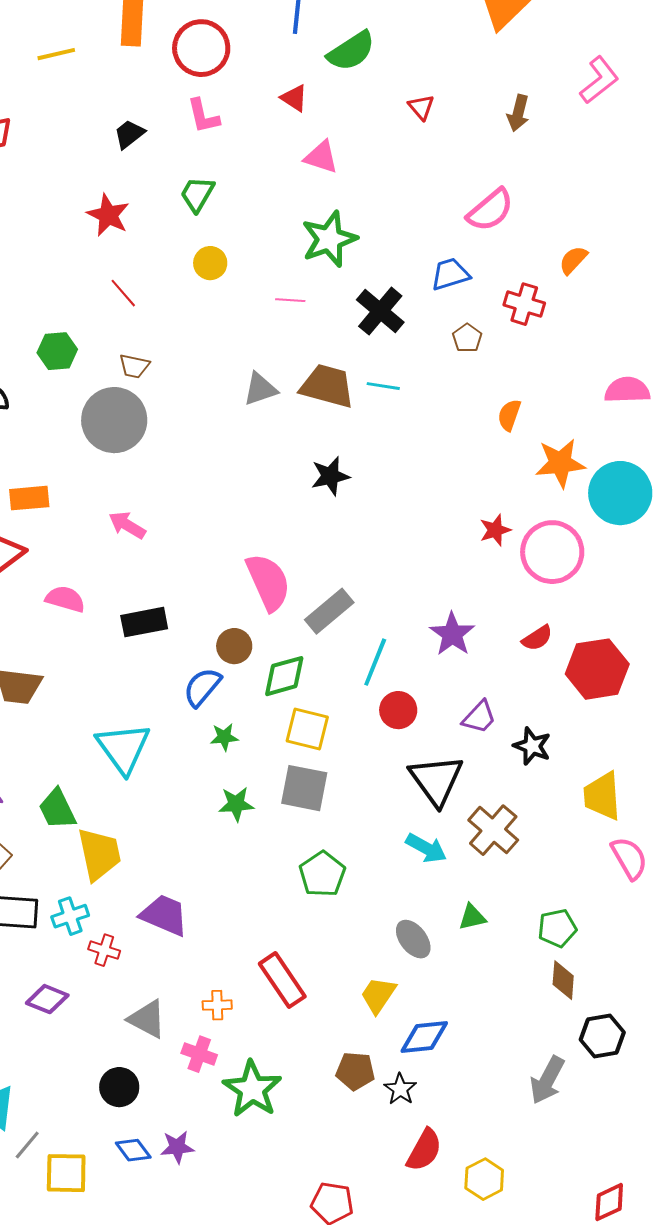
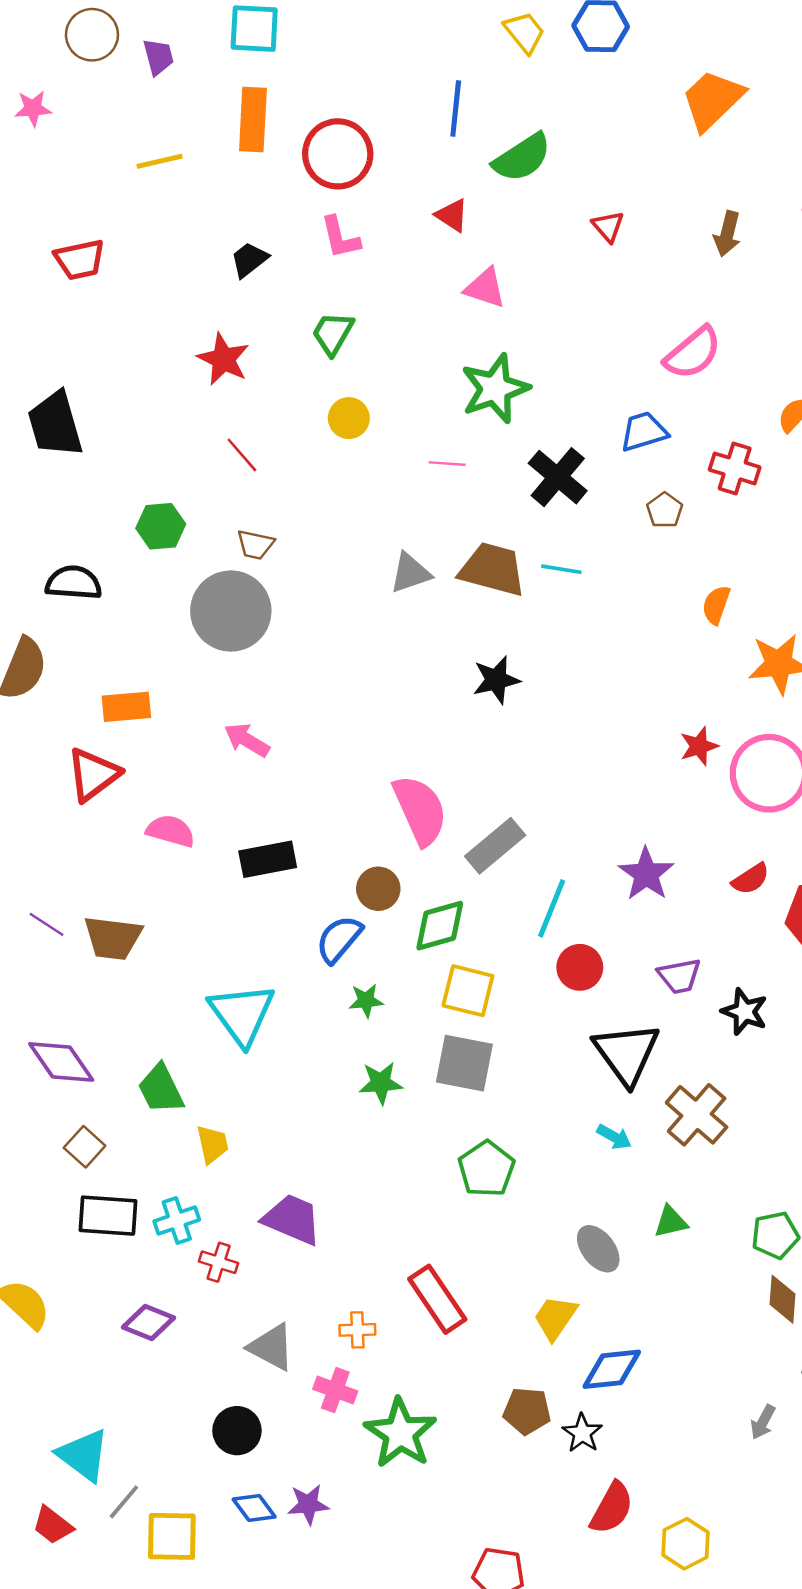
purple trapezoid: (479, 717) -> (679, 976), turned 36
cyan arrow: (426, 848) -> (614, 1137), size x0.7
yellow trapezoid: (99, 854) -> (212, 1144), size x0.6
gray arrow: (547, 1080) -> (763, 1422), size x0.6

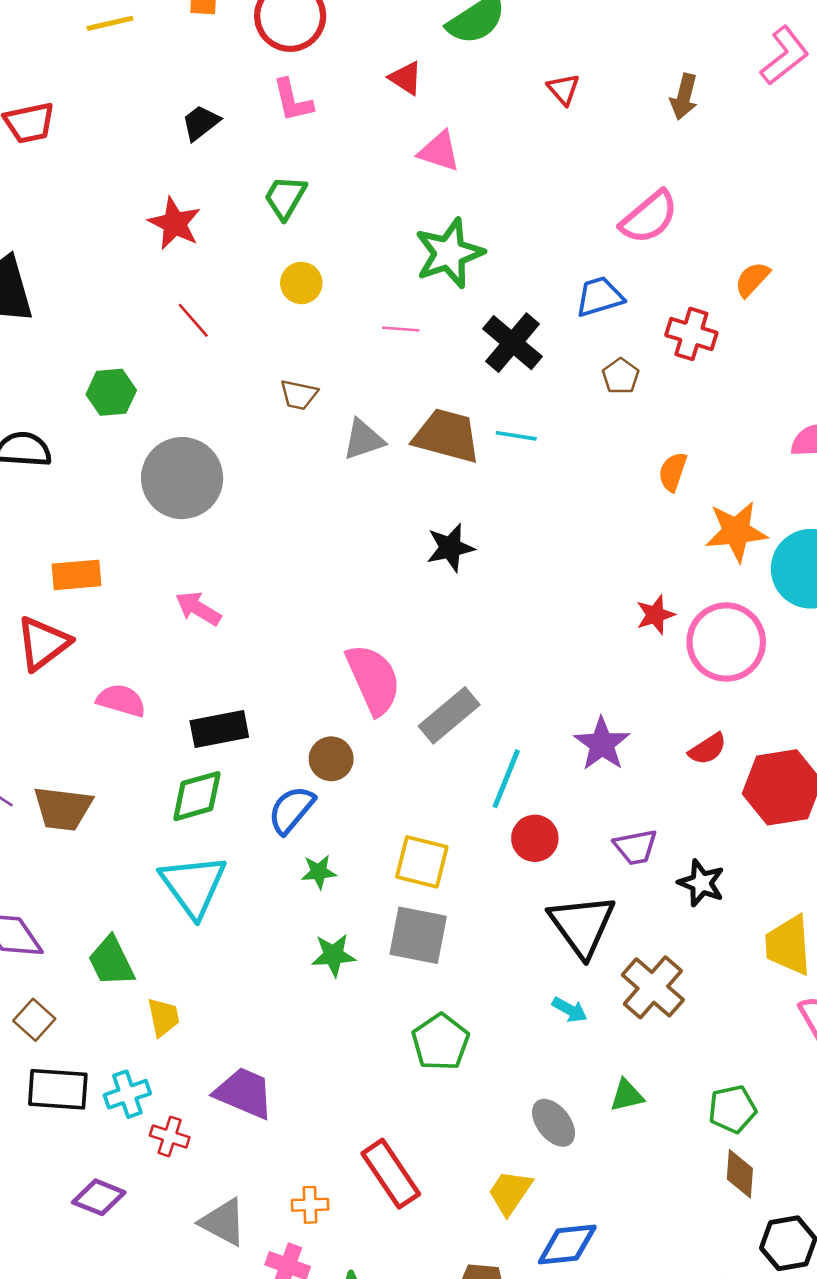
brown trapezoid: (255, 545) -> (299, 395), moved
green diamond: (440, 926) -> (197, 796), moved

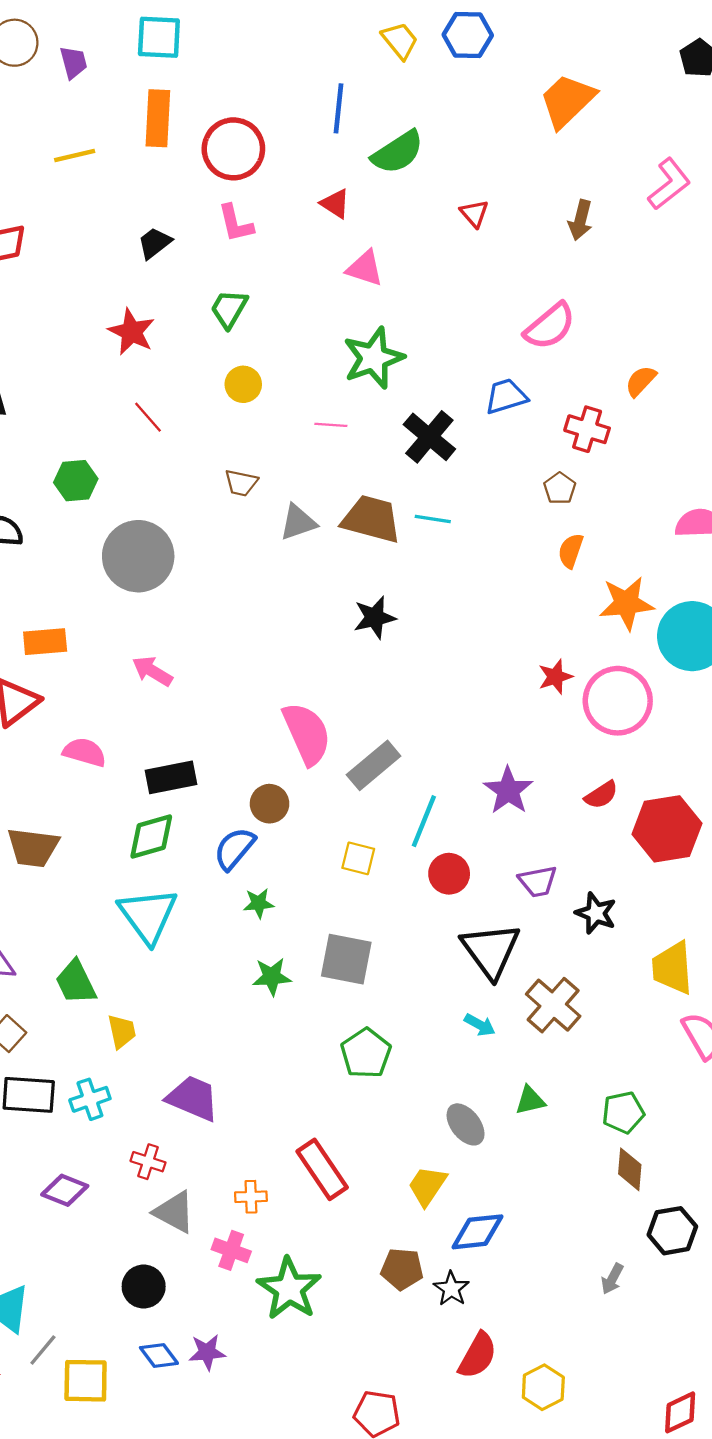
brown pentagon: (621, 376) -> (560, 488), moved
yellow square: (422, 862) -> (358, 858), moved, size x0.7
red cross: (170, 1136) -> (148, 1162), moved

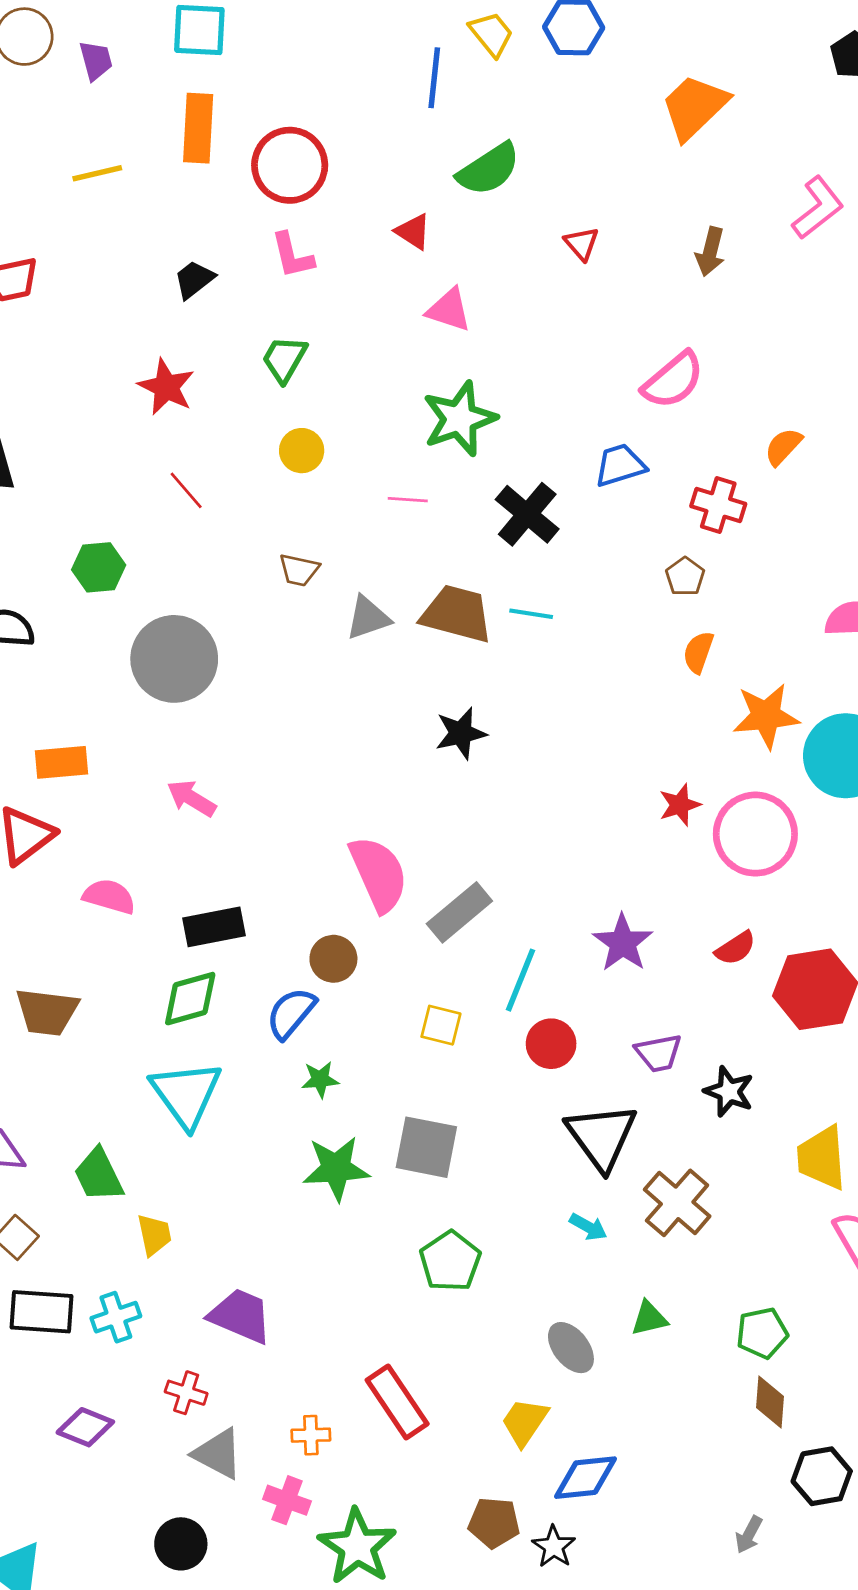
blue line: (339, 108) -> (434, 78), moved
green star: (272, 977) -> (336, 1168), size x1.4

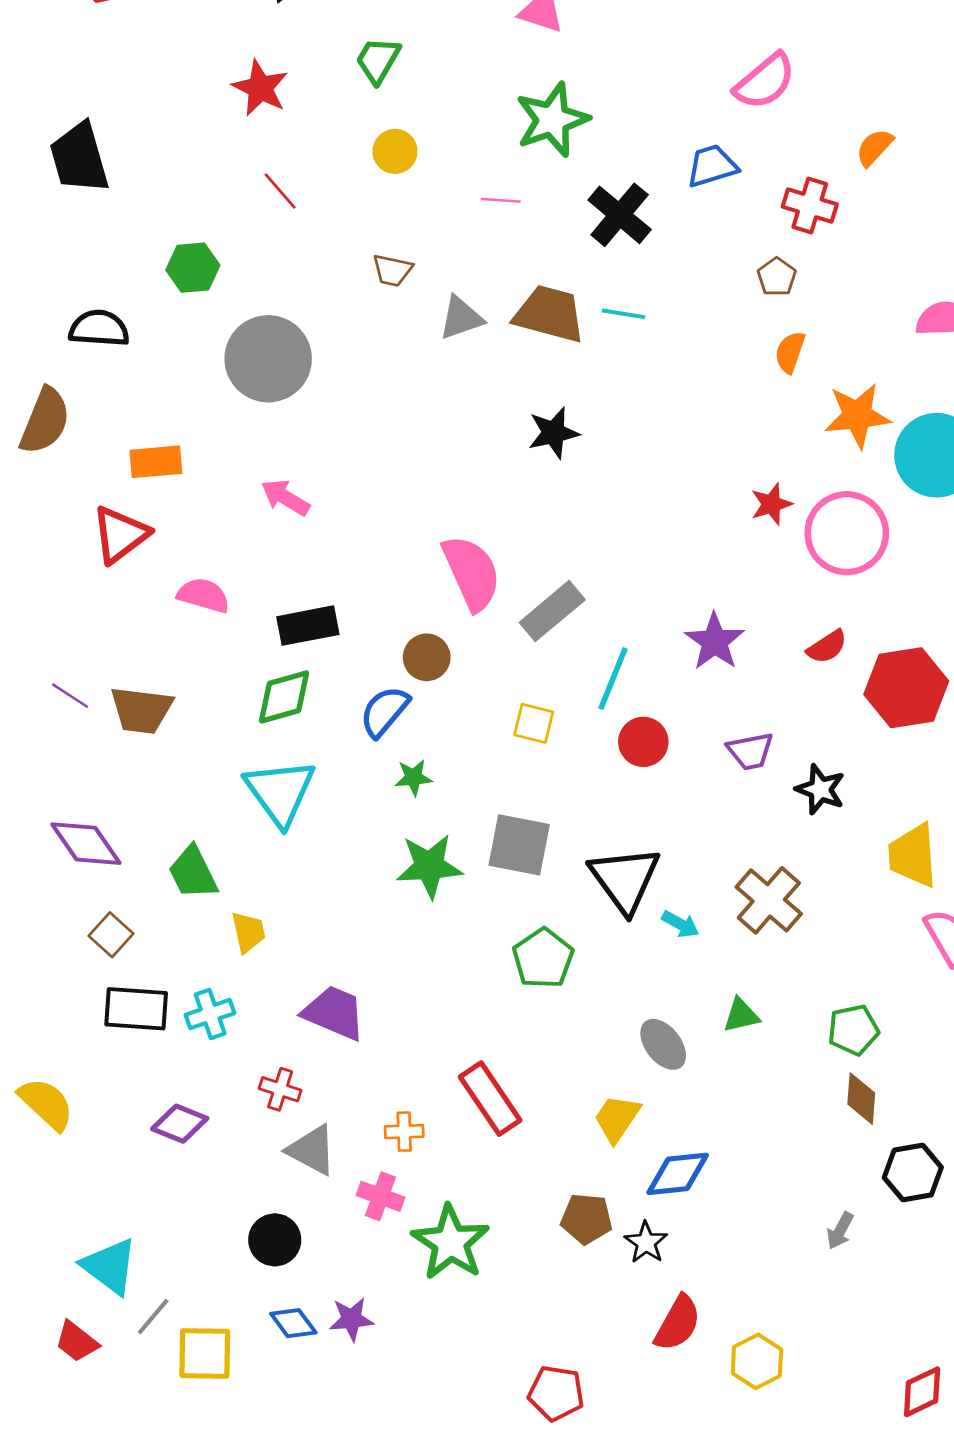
black triangle: (601, 1137) -> (625, 879), moved

